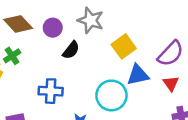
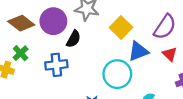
purple circle: (53, 28) -> (53, 21), size x1.5
blue cross: (51, 91) -> (56, 65), moved

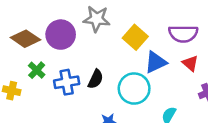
purple semicircle: (165, 27) -> (183, 34), turned 60
black semicircle: (74, 39) -> (96, 79), moved
green cross: (21, 53) -> (37, 70), moved

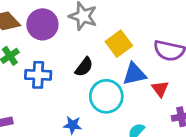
red triangle: (190, 63) -> (160, 89), moved
black semicircle: (96, 79) -> (84, 67), moved

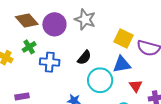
yellow square: (119, 44) -> (123, 38), moved, turned -30
red triangle: (160, 89) -> (136, 86), moved

